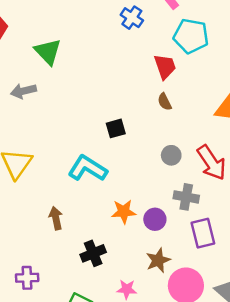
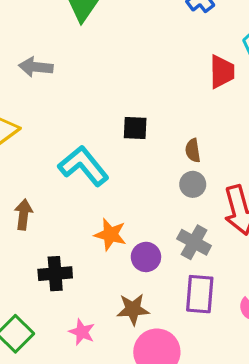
gray arrow: (23, 91) -> (36, 67), moved
brown semicircle: (165, 102) -> (193, 150), moved

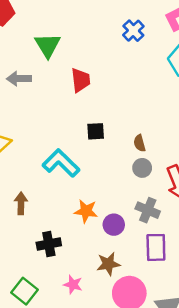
gray arrow: (36, 67) -> (19, 79), moved
red trapezoid: (222, 72) -> (81, 80), moved

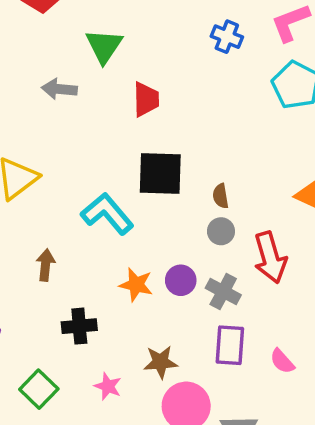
blue cross: (133, 31) -> (227, 37), turned -30
black square: (96, 131) -> (160, 174), size x1.8
purple circle: (114, 225) -> (181, 280), moved

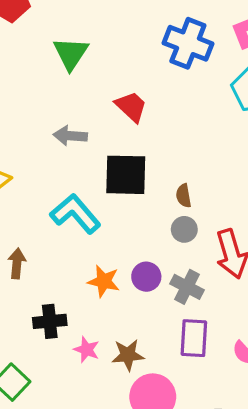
blue cross: (227, 37) -> (188, 43), size x1.6
gray arrow: (59, 89) -> (70, 136), moved
red trapezoid: (146, 99) -> (131, 107), moved, turned -45
pink star: (108, 386) -> (87, 350), moved

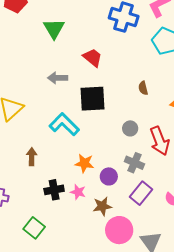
brown semicircle: (184, 196) -> (143, 88), moved
purple circle: (146, 277) -> (109, 176), moved
purple rectangle: (194, 338) -> (141, 193), turned 40
pink star: (87, 350) -> (78, 192), moved

